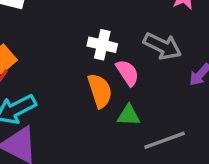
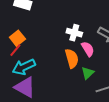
green triangle: (129, 115) -> (88, 73), turned -48

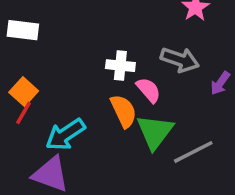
cyan arrow: (24, 67) -> (65, 134), moved
green triangle: (88, 73) -> (155, 132), size x1.6

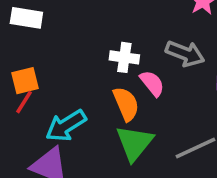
orange square: (24, 92) -> (25, 81), turned 32
green triangle: (155, 132) -> (135, 143), moved

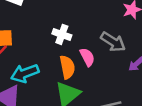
white cross: (124, 57) -> (62, 34), moved

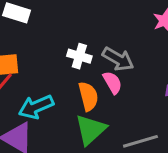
gray arrow: (113, 42) -> (118, 59), moved

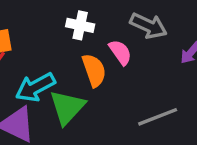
gray arrow: (118, 59) -> (149, 26), moved
green triangle: (91, 130) -> (67, 107), moved

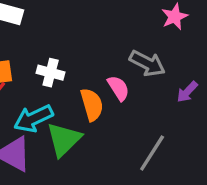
white cross: (80, 25) -> (51, 73), moved
gray line: (158, 117) -> (152, 153), turned -39

